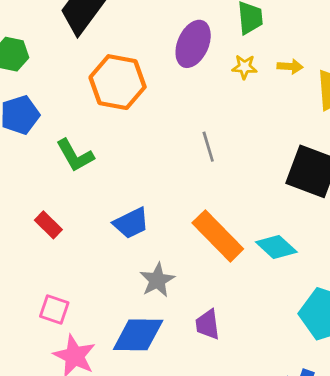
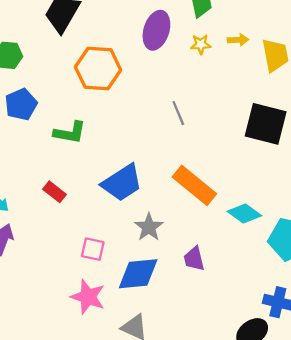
green L-shape: (75, 155) -> (70, 132), turned -44
blue trapezoid: (131, 223) -> (122, 183), size x1.4
cyan diamond: (276, 247) -> (244, 213), moved
pink square: (54, 309) -> (93, 249), moved

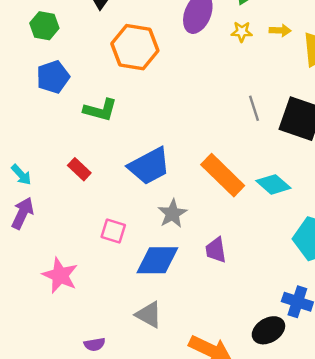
gray line: (178, 113) -> (254, 108), moved
cyan diamond: (244, 213) -> (273, 184), moved
pink star: (88, 297) -> (60, 275), moved

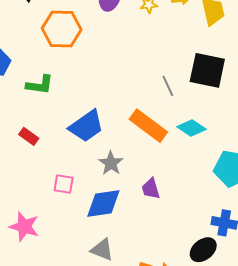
gray line: (254, 108) -> (168, 86), moved

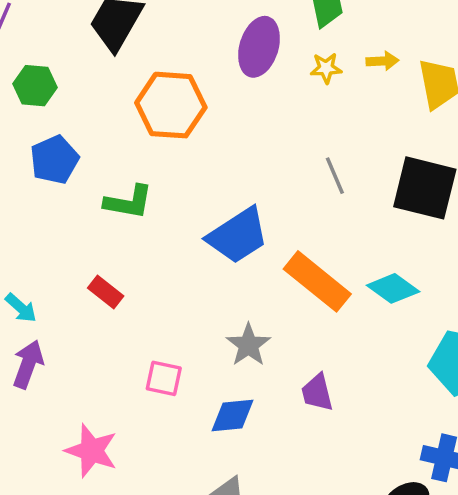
gray line: (168, 86) -> (335, 176), moved
blue trapezoid: (86, 126) -> (238, 236), moved
blue diamond: (103, 203) -> (233, 415), size x0.7

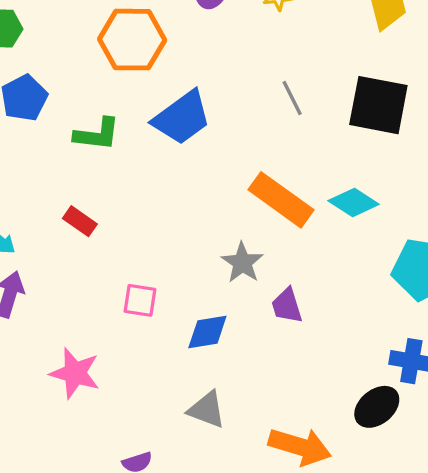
blue trapezoid: (238, 236) -> (182, 118), moved
gray star: (248, 345) -> (242, 263), moved

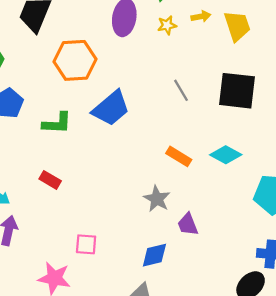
orange rectangle: (281, 200) -> (179, 156), size x0.6
pink square: (140, 300) -> (86, 244), moved
blue diamond: (207, 332) -> (154, 255), moved

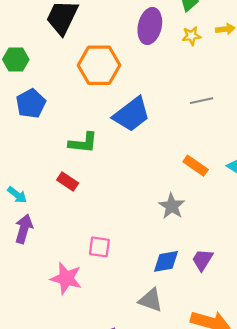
gray line: (181, 90) -> (202, 101), turned -75
green L-shape: (57, 123) -> (83, 143), moved
purple trapezoid: (188, 224) -> (202, 260), moved, turned 50

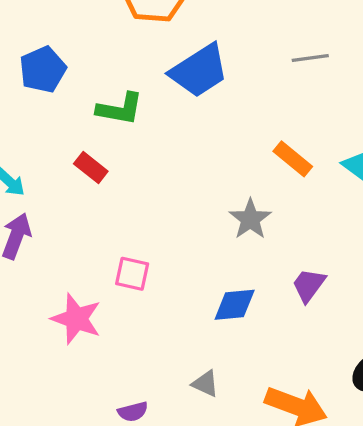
blue pentagon: (31, 104) -> (43, 70), moved
purple trapezoid: (202, 260) -> (309, 285), moved
gray triangle: (151, 300) -> (205, 384), moved, size x0.7

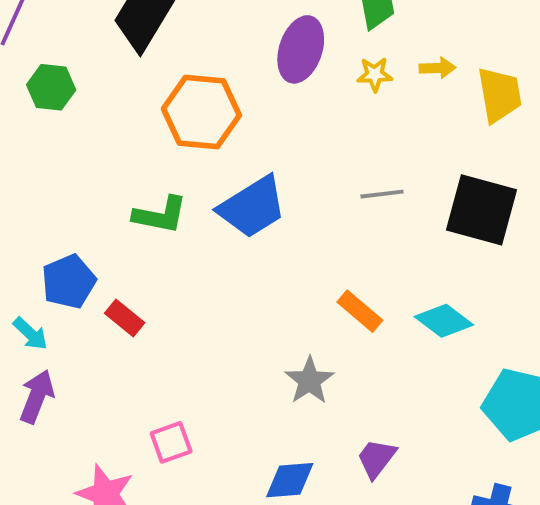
blue pentagon: (43, 70) -> (69, 282), moved
green L-shape: (120, 109) -> (160, 215), moved
pink square: (132, 274) -> (171, 442), turned -33

